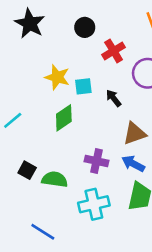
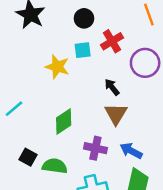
cyan square: (83, 86) -> (83, 50), moved
green diamond: (64, 118) -> (64, 121), moved
brown triangle: (134, 133) -> (116, 114), moved, turned -40

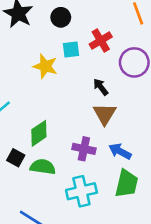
black circle: (84, 18) -> (61, 17), moved
green diamond: (64, 121) -> (39, 133), moved

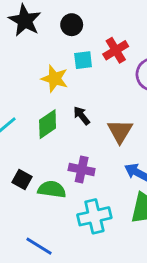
black arrow: (101, 87) -> (82, 116), moved
green diamond: (39, 133) -> (48, 124), moved
purple cross: (84, 149) -> (82, 170), moved

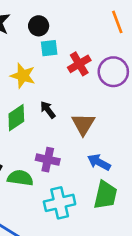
red cross: (116, 50) -> (79, 64), moved
cyan square: (83, 60) -> (49, 48), moved

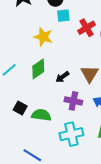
black arrow: (48, 110) -> (62, 77), moved, turned -88
purple cross: (48, 160) -> (73, 101), moved

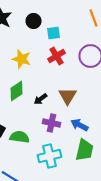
cyan square: (63, 16) -> (54, 33), moved
red cross: (86, 28) -> (56, 56), moved

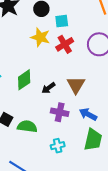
yellow star: (22, 59) -> (40, 37), moved
cyan cross: (50, 156) -> (58, 146), size x0.6

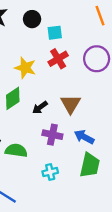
yellow star: (40, 37) -> (25, 68), moved

